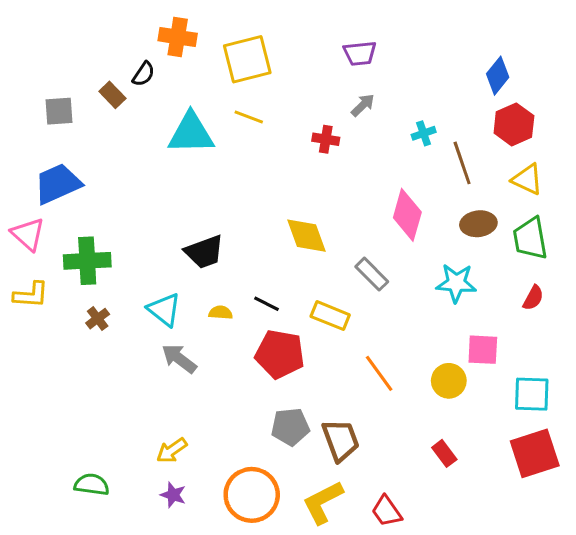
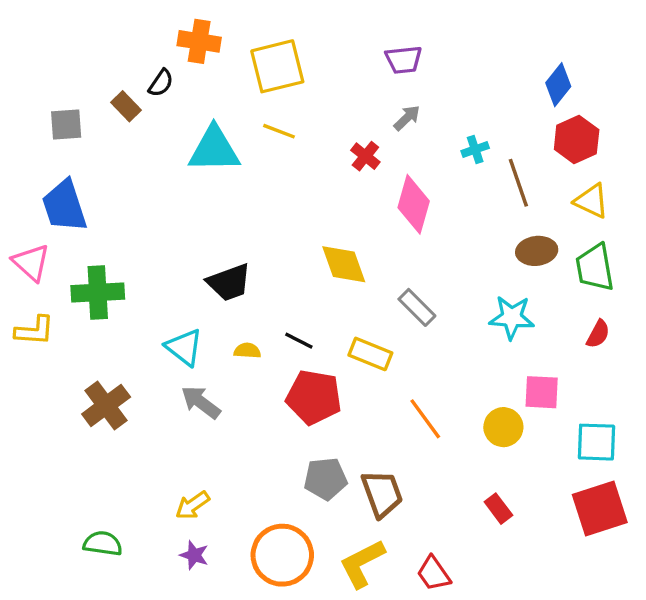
red cross: (326, 139) -> (365, 156), turned 30
blue trapezoid: (58, 184) -> (64, 206), turned -84
pink diamond: (407, 215) -> (414, 204), moved
brown cross: (98, 319) -> (106, 406), moved, size x1.8

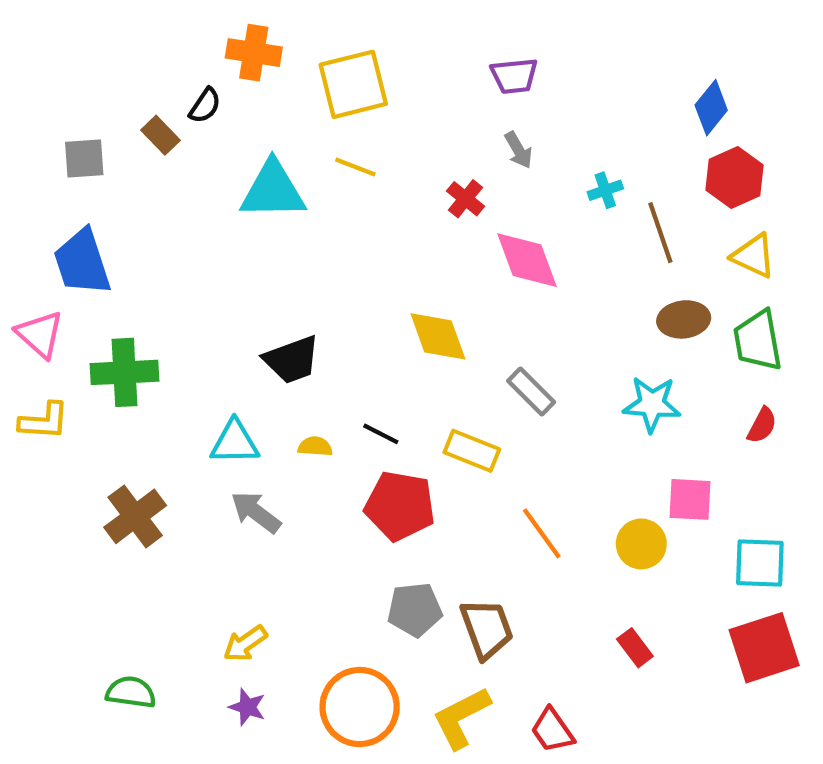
gray arrow: (407, 118) -> (518, 150), turned 104
pink diamond: (414, 204) -> (527, 260), turned -36
cyan triangle: (184, 347) -> (235, 442), turned -39

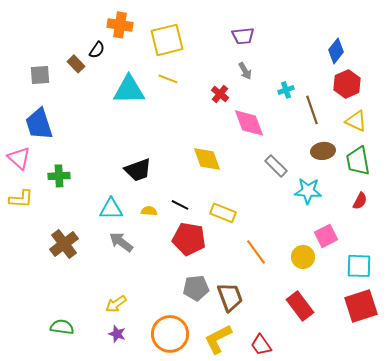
green cross: (125, 372) -> (59, 176), size x0.7
gray rectangle: (531, 391) -> (276, 166), moved
pink square: (690, 499) -> (326, 236), turned -30
red rectangle: (635, 648) -> (300, 306), size x1.6

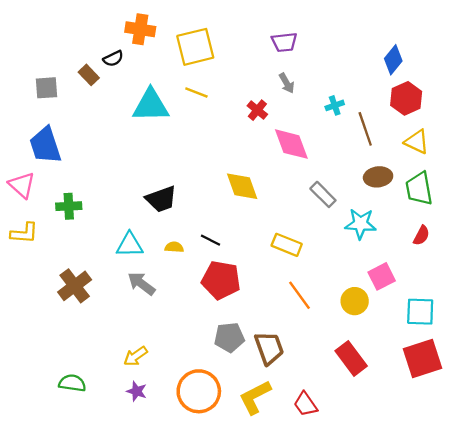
black semicircle: (97, 50) -> (113, 59), turned 30
yellow rectangle: (223, 213) -> (287, 245), moved

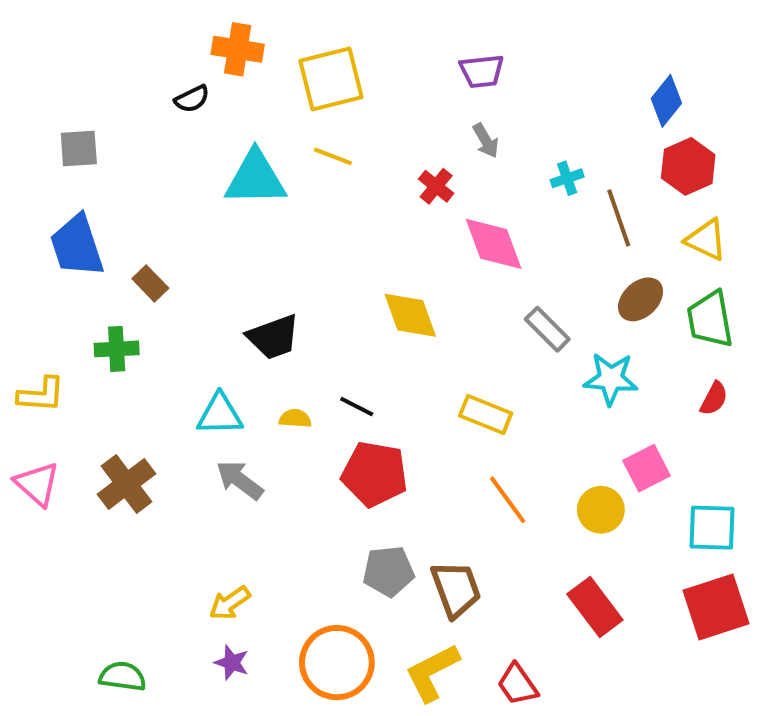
brown rectangle: (89, 75) -> (150, 283), moved
brown ellipse: (378, 177) -> (641, 299), turned -36
pink triangle: (22, 185) -> (37, 484), moved
green semicircle: (72, 383) -> (123, 676), moved

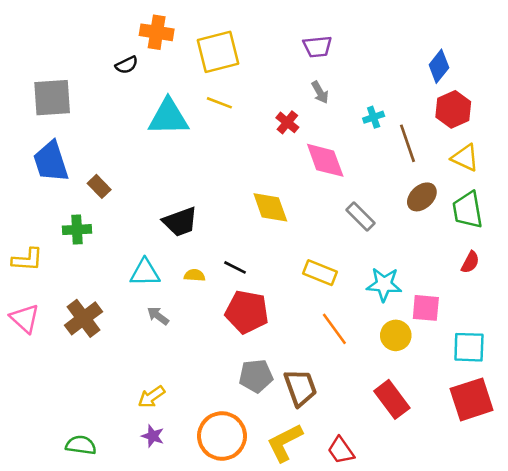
gray square: (79, 149) -> (52, 98), size x1.5
cyan star: (611, 379) -> (384, 284), moved
pink square: (647, 468) -> (426, 308), turned 32
gray arrow: (240, 480) -> (158, 316), size x0.7

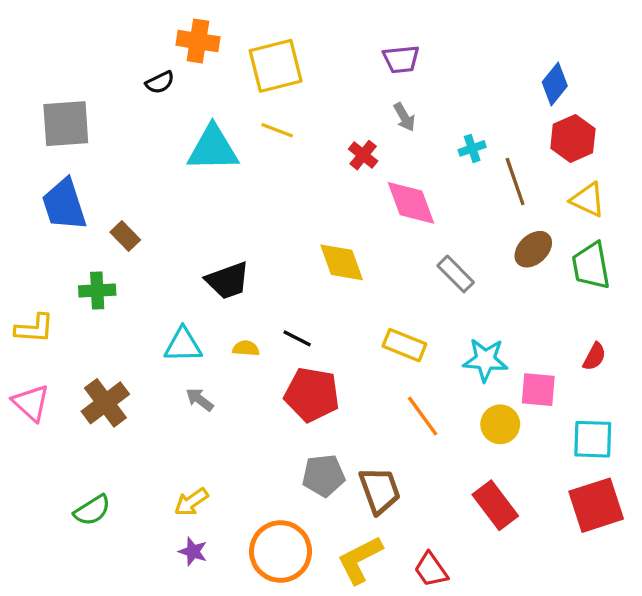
red semicircle: (470, 262) -> (594, 357), moved
green semicircle: (81, 445) -> (92, 510), moved, turned 140

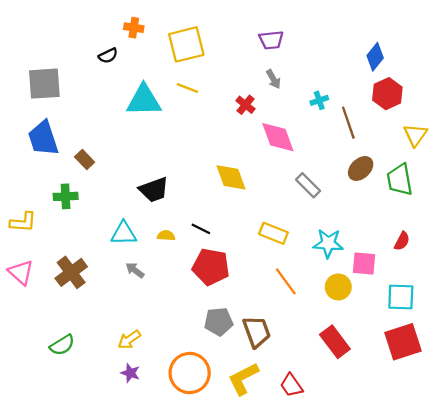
orange cross: (198, 41) -> (134, 28), size x0.7
yellow triangle: (588, 200) -> (415, 135), moved, turned 40

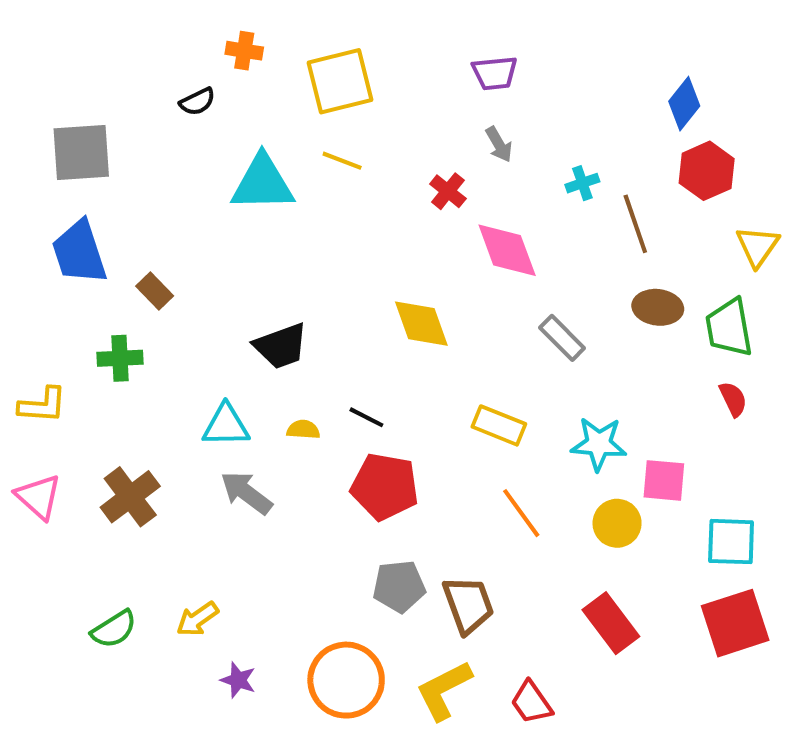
brown ellipse: (361, 168) -> (658, 307), turned 50
red semicircle: (402, 241) -> (733, 399), moved, turned -54
gray arrow: (135, 270) -> (246, 493), size x1.5
yellow arrow: (129, 339) -> (197, 619), moved

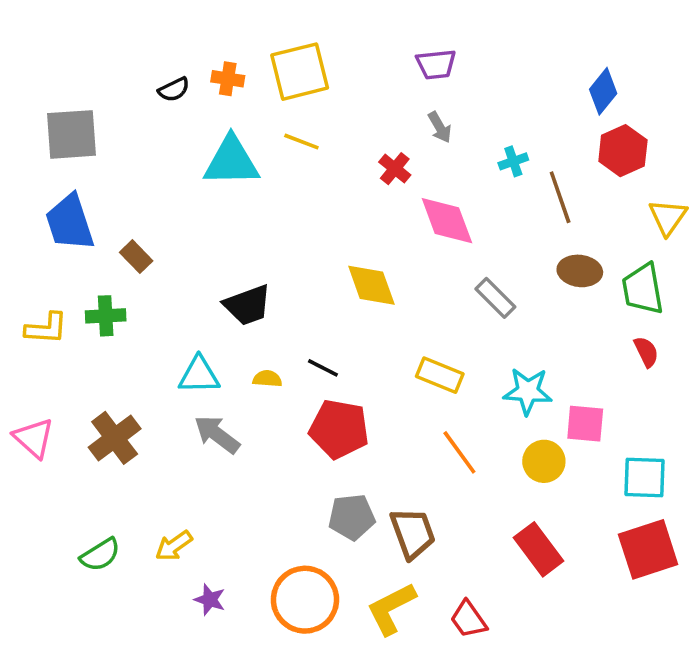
orange cross: (244, 51) -> (228, 79), moved
yellow L-shape: (43, 405) -> (46, 328), moved

